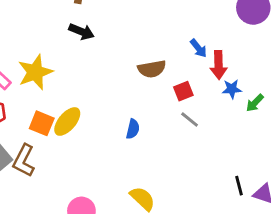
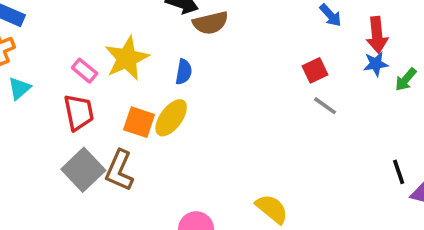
red arrow: (219, 65) -> (377, 35), moved
brown semicircle: (152, 69) -> (210, 23), moved
blue semicircle: (133, 129) -> (184, 72), moved
black line: (239, 186) -> (399, 172), moved

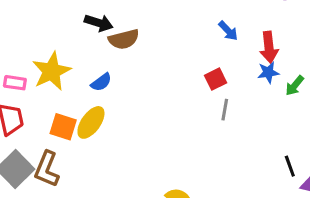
pink rectangle: (85, 71) -> (15, 83), turned -30
blue semicircle: (184, 72) -> (101, 82), turned 45
gray line: (325, 106) -> (225, 110), turned 65

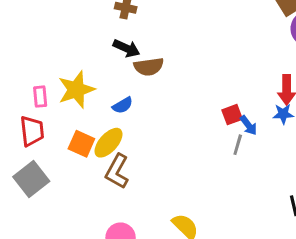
blue arrow: (228, 31) -> (248, 125), moved
pink rectangle: (15, 83) -> (40, 97), turned 70
brown L-shape: (47, 169) -> (117, 171), moved

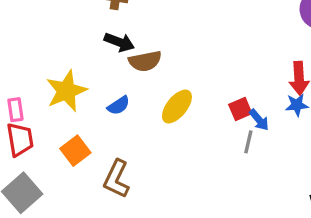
pink rectangle: (40, 97) -> (15, 110), moved
yellow ellipse: (108, 143) -> (177, 106), moved
orange square: (81, 144) -> (75, 151), turned 32

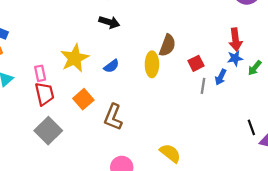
brown semicircle: (145, 61) -> (167, 45), moved, turned -55
yellow ellipse: (177, 106) -> (152, 64), turned -35
blue arrow: (259, 120) -> (221, 77), moved, turned 70

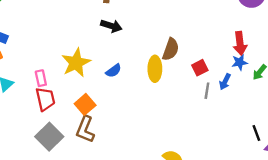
brown L-shape: (113, 117) -> (85, 129), moved

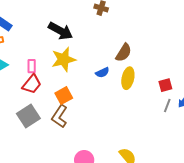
black arrow: (111, 26) -> (60, 31), moved, size x1.4
brown semicircle: (171, 49) -> (124, 53), moved
blue semicircle: (114, 71) -> (102, 72), moved
red trapezoid: (45, 99) -> (32, 84), turned 40

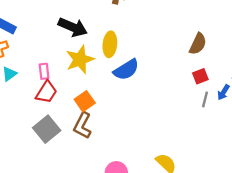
brown semicircle: (124, 53) -> (198, 44), moved
blue semicircle: (102, 72) -> (126, 70), size x1.6
yellow ellipse: (128, 78) -> (110, 44), moved

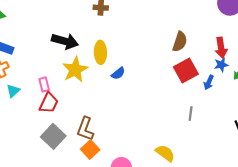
blue semicircle: (126, 70) -> (118, 73), size x0.6
red square: (200, 76) -> (186, 71), size x1.6
gray line: (205, 99) -> (191, 114), moved
orange square: (85, 101) -> (90, 149), moved

